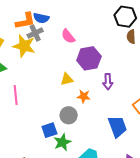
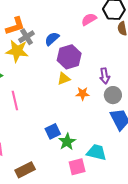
blue semicircle: (41, 18) -> (52, 39), moved, turned 133
pink semicircle: (68, 36) -> (89, 19), moved, turned 105
purple hexagon: (89, 58) -> (69, 57), moved
gray circle: (69, 115) -> (113, 95), moved

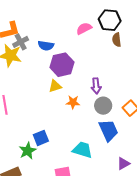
blue semicircle: (52, 39) -> (46, 46), turned -133
green star: (67, 142) -> (28, 151), moved
cyan trapezoid: (97, 152) -> (83, 150), moved

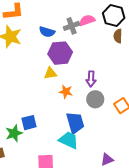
gray cross: (21, 42) -> (72, 26), moved
blue trapezoid: (109, 130) -> (75, 123), moved

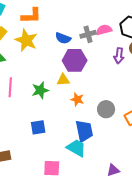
purple arrow: (91, 79) -> (119, 56), moved
green star: (14, 133) -> (40, 90), moved

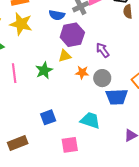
purple arrow: (119, 56) -> (103, 50), moved, turned 147
gray circle: (106, 109) -> (102, 78), moved
blue square: (38, 127) -> (48, 117), moved
blue trapezoid: (84, 131) -> (117, 97), moved, turned 110

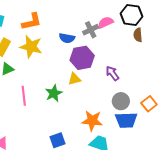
orange star: (82, 73) -> (92, 121), moved, size x1.5
gray circle: (102, 78) -> (121, 101), moved

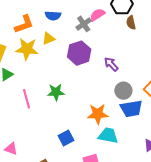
blue semicircle: (67, 38) -> (53, 16), moved
yellow triangle: (75, 79) -> (48, 39), moved
green star: (54, 93) -> (56, 92), turned 30

